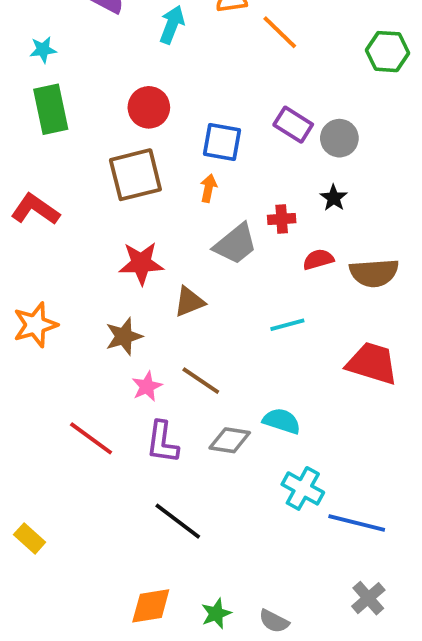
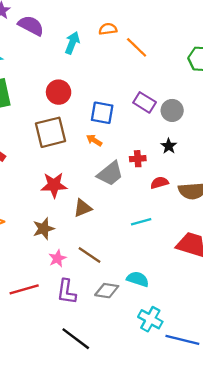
orange arrow: (209, 188) -> (94, 140), turned -70
red line: (91, 438) -> (24, 289), turned -52

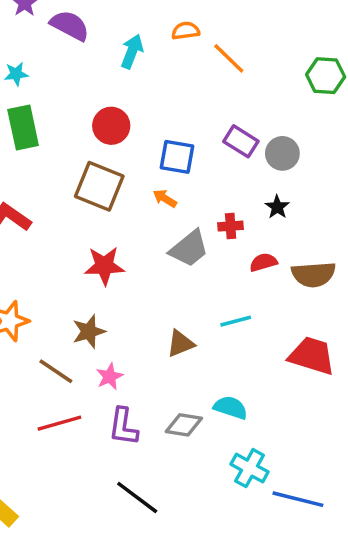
brown square: (50, 132) -> (99, 186), turned 36
brown triangle: (83, 208) -> (180, 344), moved
brown line: (90, 255) -> (56, 371), moved

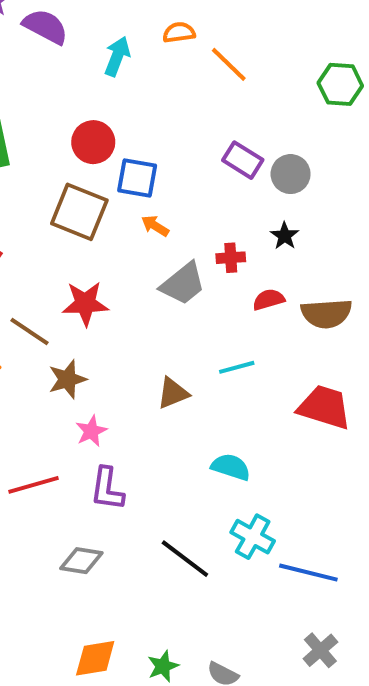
blue square: (177, 157) -> (137, 178), moved
brown line: (56, 371) -> (29, 331), moved
gray diamond: (184, 425) -> (81, 561), moved
black line: (137, 497) -> (185, 559), moved

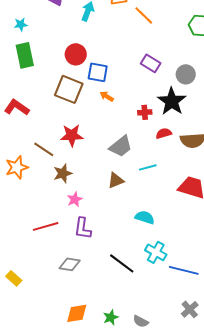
gray circle: (291, 174) -> (186, 74), moved
black star: (285, 236) -> (172, 101), size x2.0
gray trapezoid: (183, 284) -> (121, 146), moved

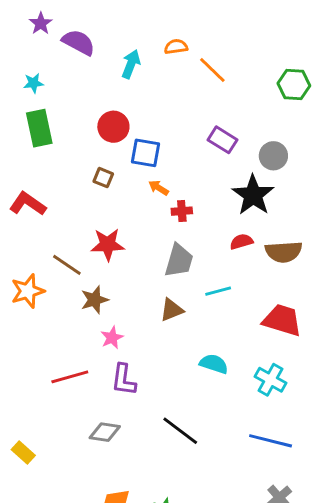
brown square: (69, 89) -> (103, 178), size x0.5
red cross: (145, 112) -> (182, 211), moved
gray trapezoid: (121, 146) -> (179, 261), turned -35
cyan cross: (156, 252) -> (271, 380), moved

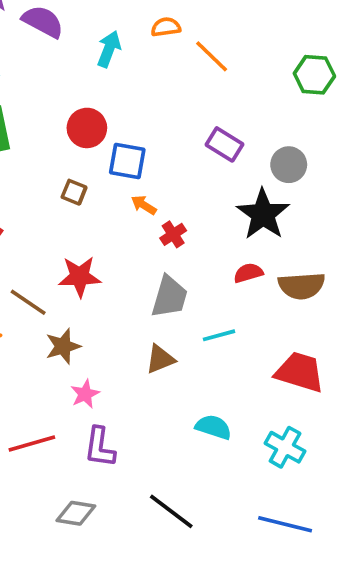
red cross: (182, 211) -> (173, 234), turned -30

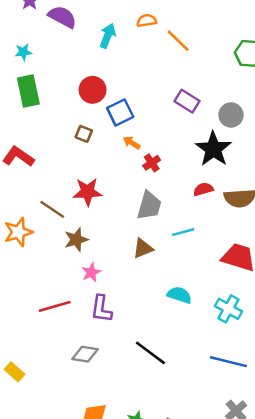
blue square: (127, 161) -> (120, 112), turned -36

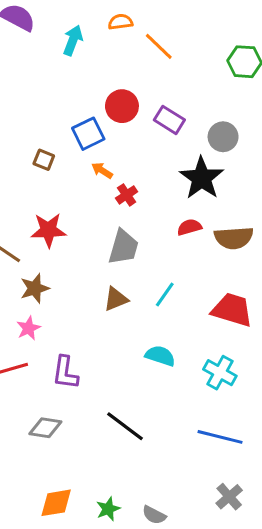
red circle: (93, 90) -> (122, 106), moved
cyan line: (183, 232) -> (165, 295), moved, turned -40
pink star: (91, 272) -> (29, 328), moved

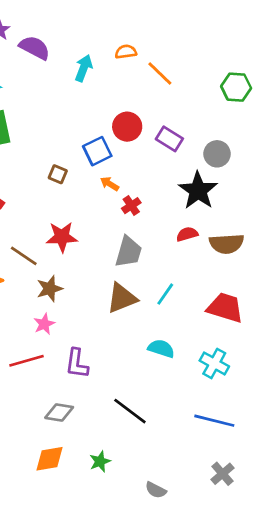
brown triangle: (116, 299) -> (122, 298), size x1.4
orange diamond: (56, 503) -> (50, 459), moved
green star: (108, 509) -> (100, 461), moved

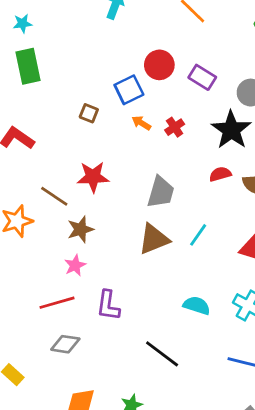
red cross: (131, 206) -> (175, 127), moved
cyan semicircle: (161, 348) -> (197, 305), moved
gray diamond: (59, 412) -> (65, 344), moved

